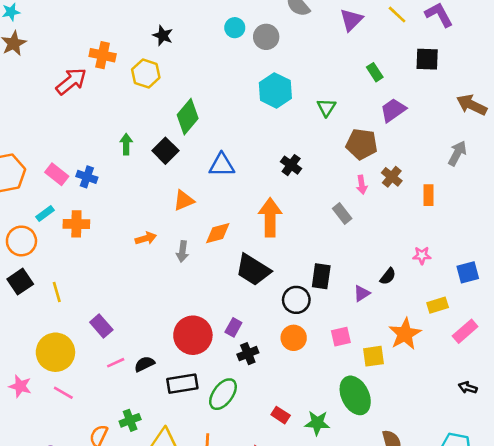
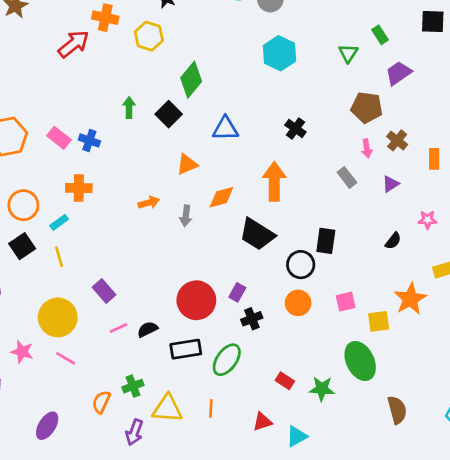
green triangle: (326, 107) -> (348, 53), moved
cyan rectangle: (45, 213) -> (59, 222), moved
purple triangle: (362, 293) -> (391, 184), moved

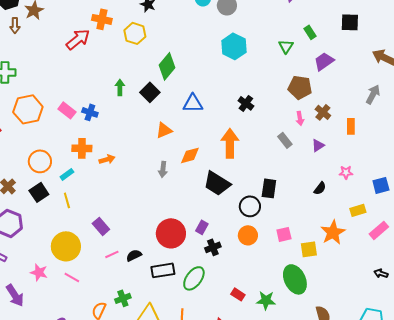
orange arrow: (149, 203) -> (107, 159), moved

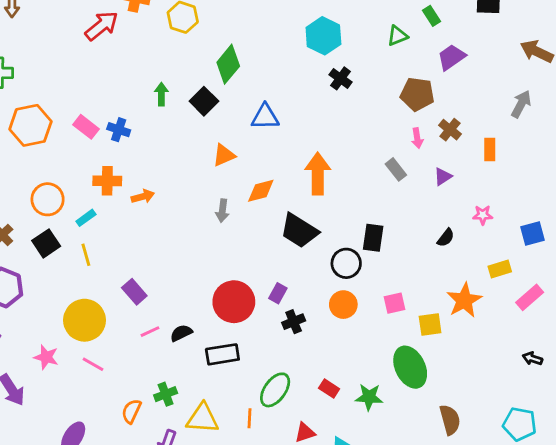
green triangle: (286, 46) -> (397, 36), turned 35
black cross: (246, 103) -> (340, 78), moved
green ellipse: (194, 278) -> (275, 390), moved

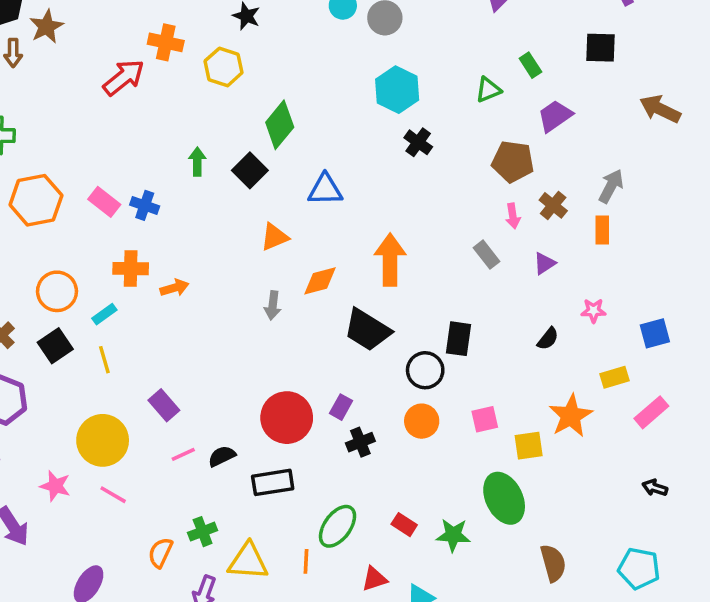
gray arrow: (521, 104) -> (611, 186), moved

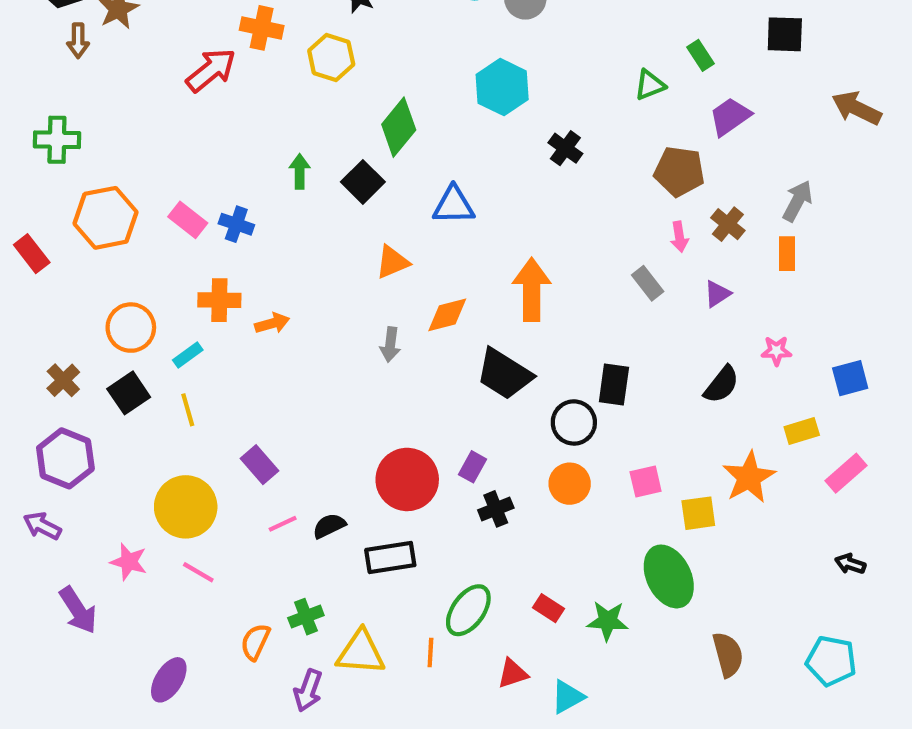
cyan hexagon: (397, 90) -> (502, 87), moved
black semicircle: (548, 339) -> (722, 384), size x1.4

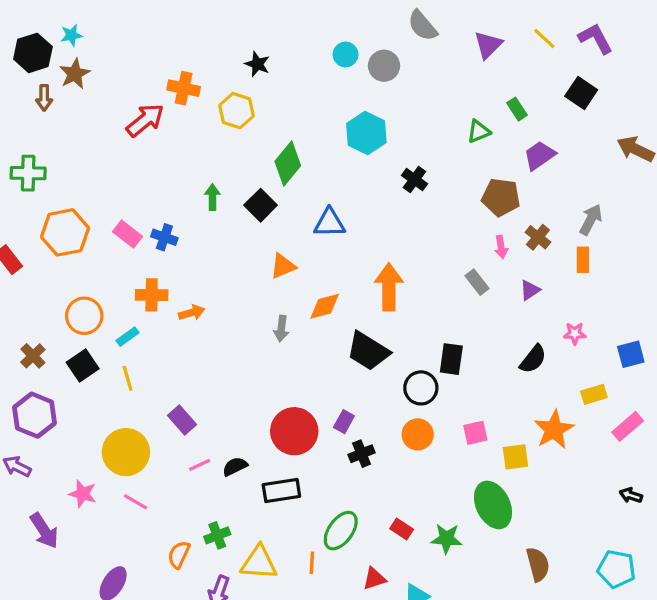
black square: (785, 34) -> (581, 93), turned 32

